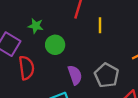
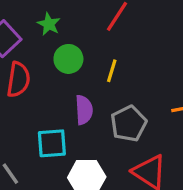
yellow line: (100, 25) -> (112, 71), moved

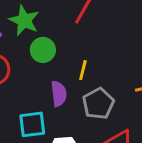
green star: (49, 24) -> (24, 20), size x1.5
yellow line: (112, 71) -> (83, 70), moved

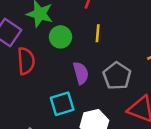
yellow line: (83, 70) -> (98, 33), moved

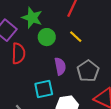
yellow line: (98, 33) -> (76, 37), turned -56

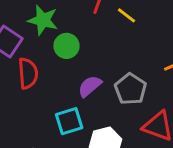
yellow line: (76, 37) -> (127, 15), moved
purple semicircle: (60, 66) -> (90, 86), turned -114

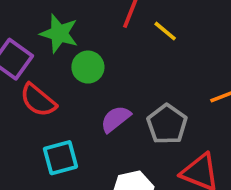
red semicircle: (28, 73) -> (38, 100), turned 132
cyan square: (69, 121) -> (60, 158), moved

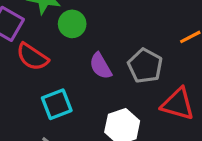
purple semicircle: (116, 119) -> (101, 66), turned -76

